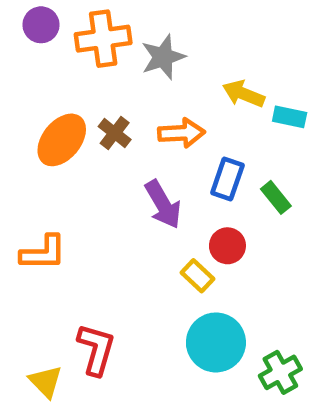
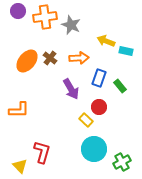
gray star: (163, 57) -> (71, 25), turned -30

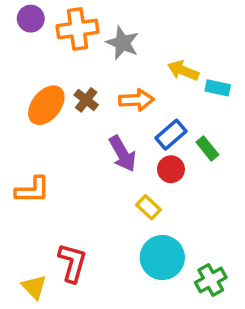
blue rectangle: (99, 78) -> (171, 135), turned 30
red circle: (99, 107) -> (171, 169), moved

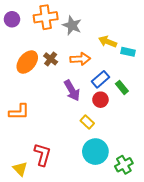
purple circle: (31, 19) -> (12, 19), moved

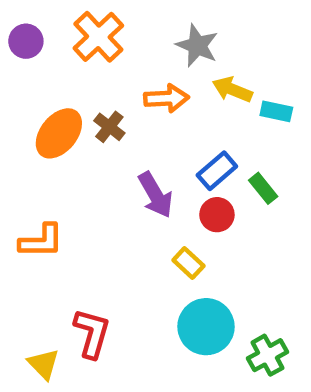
orange cross: (46, 17) -> (98, 37), turned -35
gray star: (72, 25) -> (197, 46), moved
orange arrow: (80, 59) -> (166, 98), moved

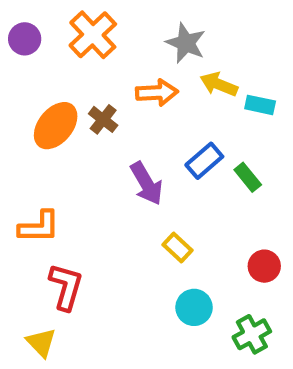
red circle: (217, 215) -> (264, 266), moved
cyan circle: (206, 327) -> (194, 307), size x0.7
red L-shape: (92, 333) -> (66, 287), moved

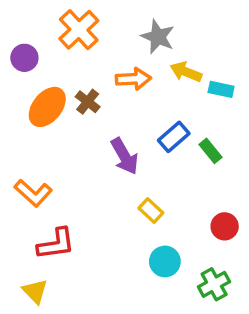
purple circle: (25, 39) -> (24, 58), moved
orange L-shape: (39, 227) -> (33, 193), turned 42
red L-shape: (66, 287) -> (56, 244), turned 66

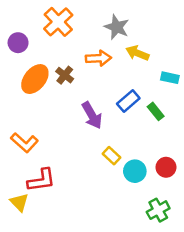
cyan rectangle: (221, 89) -> (170, 78), moved
cyan circle: (165, 261) -> (135, 171), moved
yellow triangle: (35, 291) -> (19, 202), moved

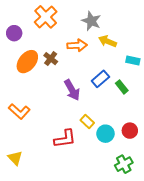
red L-shape: (41, 180) -> (65, 139), moved

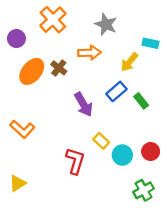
yellow arrow: (108, 41) -> (129, 62), moved, turned -72
cyan rectangle: (133, 61) -> (151, 43), moved
red L-shape: (65, 139) -> (75, 161), turned -65
yellow triangle: (15, 158) -> (18, 183), turned 42

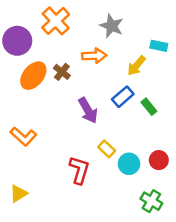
purple circle: (16, 39) -> (17, 41), size x1.5
green cross: (144, 190) -> (151, 201), turned -30

